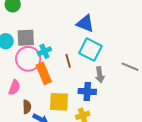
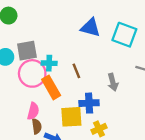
cyan square: (90, 50) -> (124, 35), moved
cyan cross: (44, 51) -> (49, 63), turned 32
pink semicircle: (14, 87) -> (33, 111), moved
blue cross: (87, 91) -> (89, 103), moved

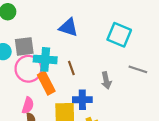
blue triangle: (90, 28) -> (68, 27), moved
cyan cross: (49, 63) -> (45, 59), size x1.5

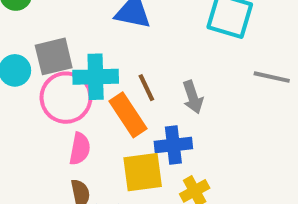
gray arrow: (106, 80) -> (193, 97), moved
orange rectangle: (46, 83) -> (128, 115), moved
pink semicircle: (28, 105) -> (80, 149), moved

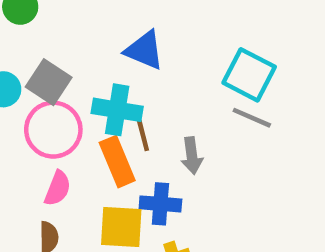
gray square: (54, 56) -> (49, 82), turned 36
cyan cross: (96, 77) -> (117, 110), moved
gray line: (272, 77) -> (252, 118), moved

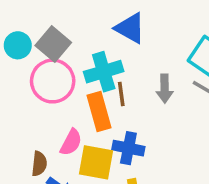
cyan cross: (117, 110) -> (104, 72), turned -33
gray arrow: (192, 156) -> (165, 89), moved
pink semicircle: (58, 188) -> (71, 142), moved

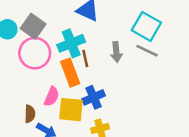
blue cross: (128, 148) -> (94, 97), turned -30

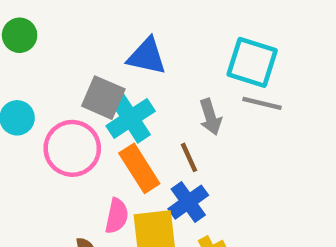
gray square: (33, 26) -> (103, 98), moved
brown line: (85, 58) -> (189, 157), moved

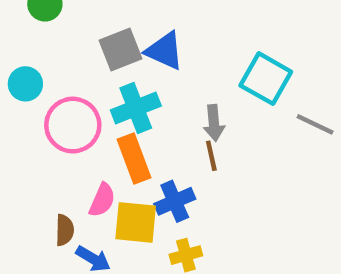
gray square: (103, 98) -> (121, 50), moved, turned 33
gray line: (262, 103) -> (315, 124), moved
brown line: (189, 157) -> (211, 156), moved

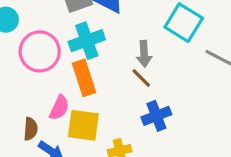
brown line: (211, 156) -> (141, 78), turned -35
blue cross: (175, 201) -> (156, 116), moved

